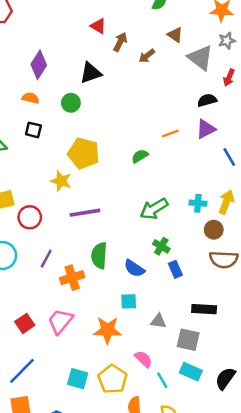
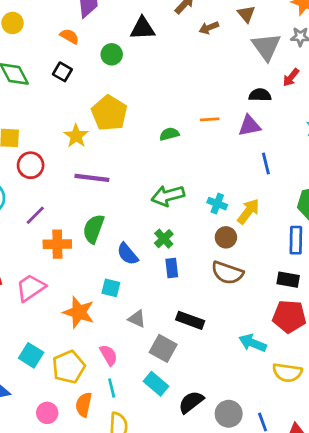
cyan line: (162, 380) -> (112, 388), moved

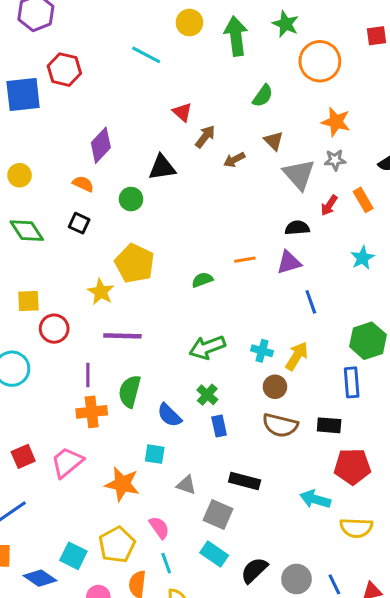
purple line: (35, 215) -> (88, 375), moved, turned -40
black rectangle: (288, 280) -> (329, 425), moved
cyan square: (31, 355) -> (73, 556), moved

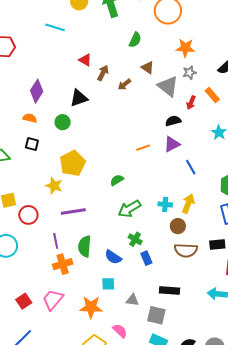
yellow pentagon: (135, 263) -> (73, 163), turned 30
green semicircle: (202, 280) -> (117, 180), moved

